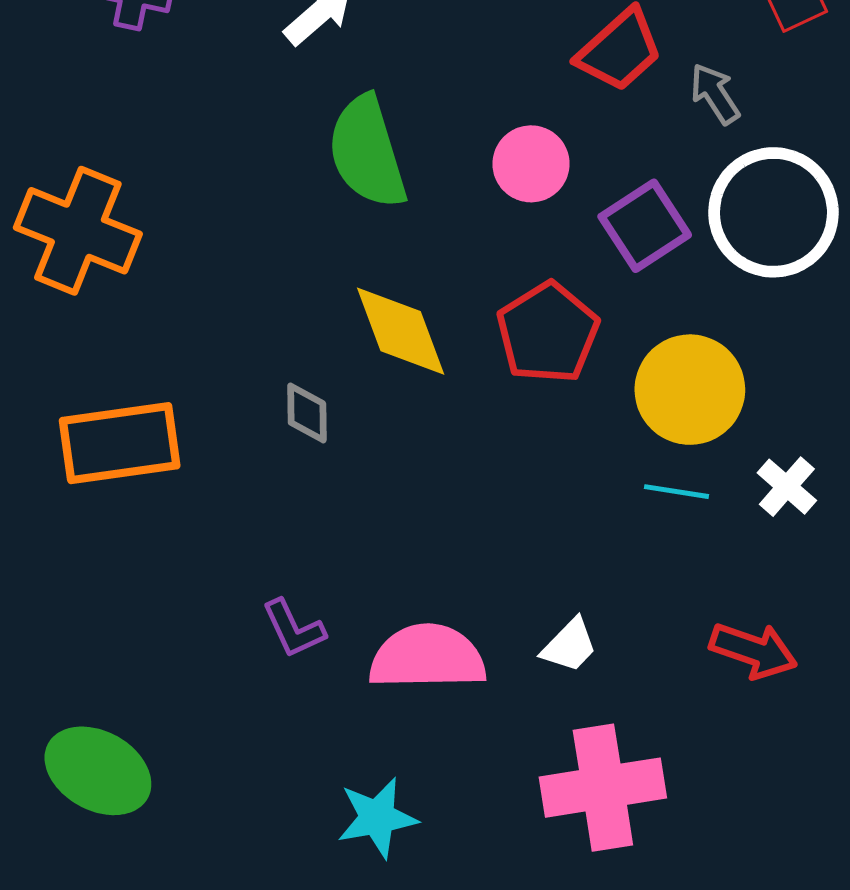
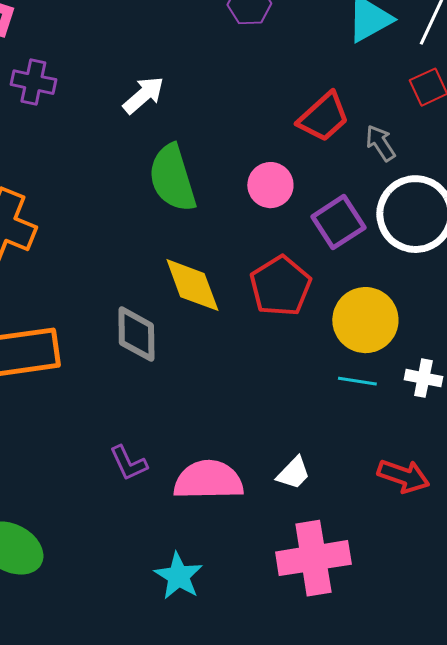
gray diamond: (307, 413) -> (136, 334), size x1.5
white cross: (787, 487) -> (423, 378), turned -30
cyan star: (377, 818) -> (178, 576), turned -30

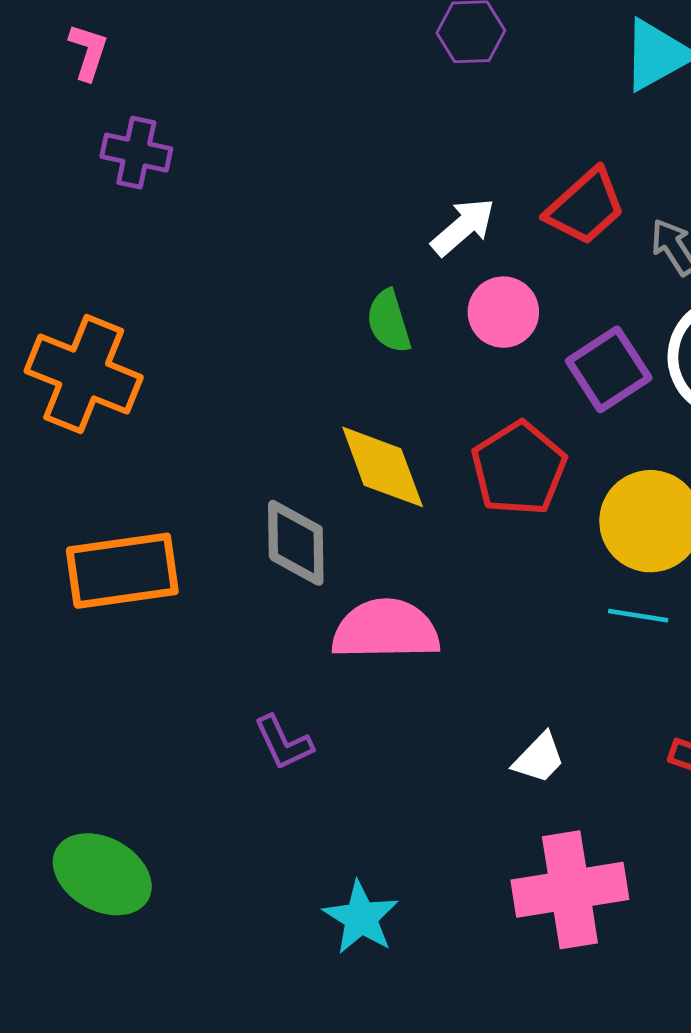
white arrow: (143, 95) -> (463, 227), moved
green semicircle: (172, 178) -> (389, 321), moved, size x0.6
pink semicircle: (208, 480) -> (386, 630), moved

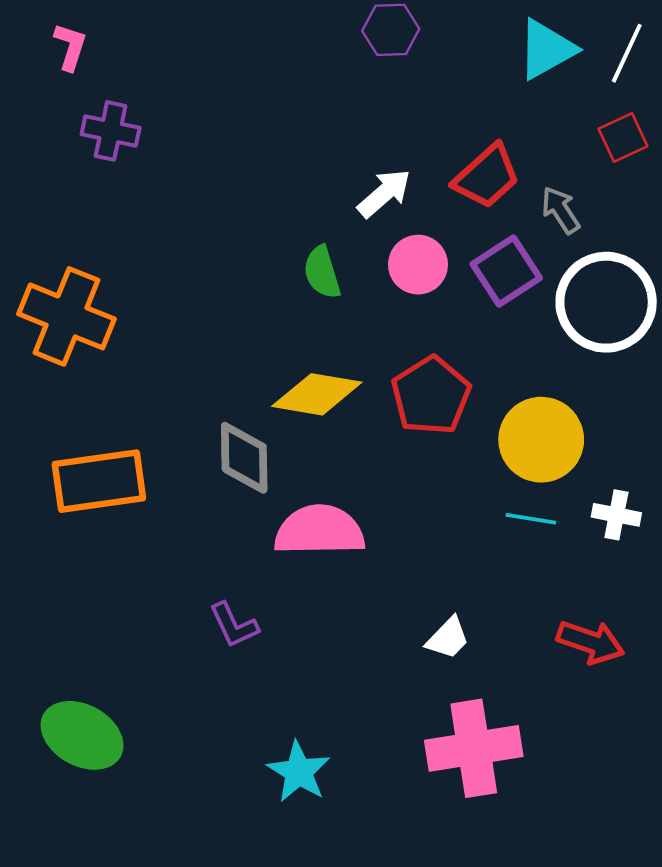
purple square: (609, 369) -> (506, 271), moved
yellow diamond: (383, 467) -> (317, 394), turned -60

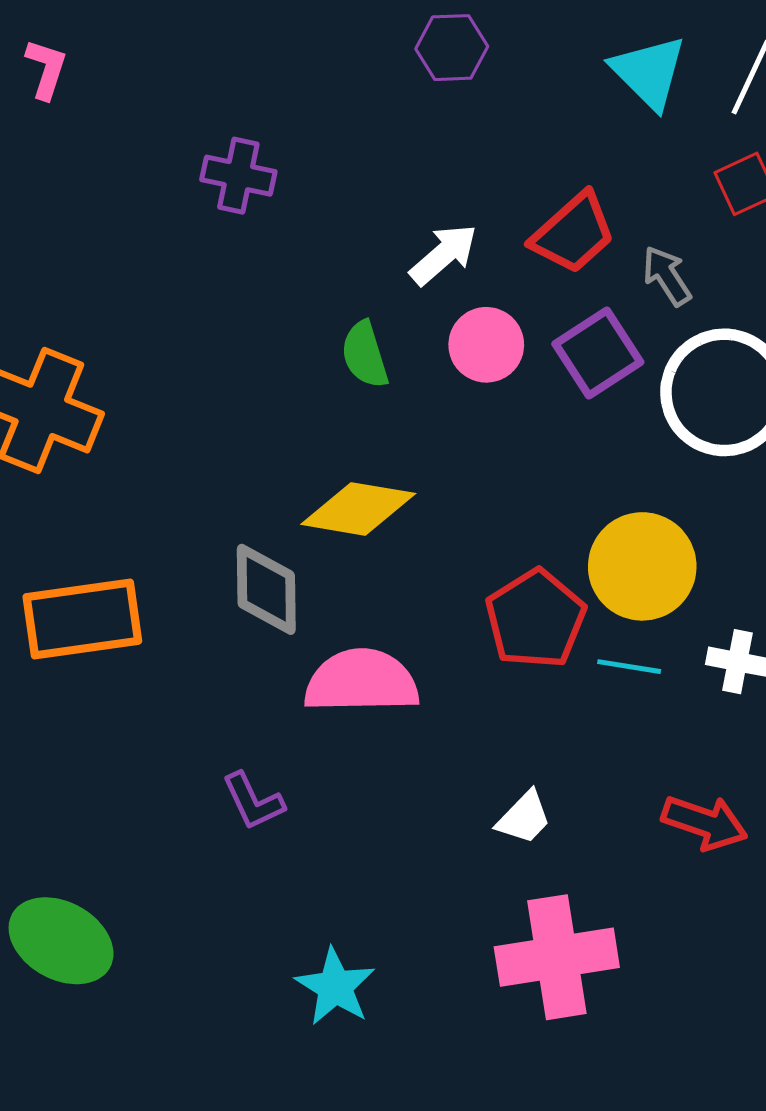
cyan triangle: (546, 49) -> (649, 72), turned -46
purple cross: (111, 131) -> (238, 176), moved
red pentagon: (431, 396) -> (536, 619), moved

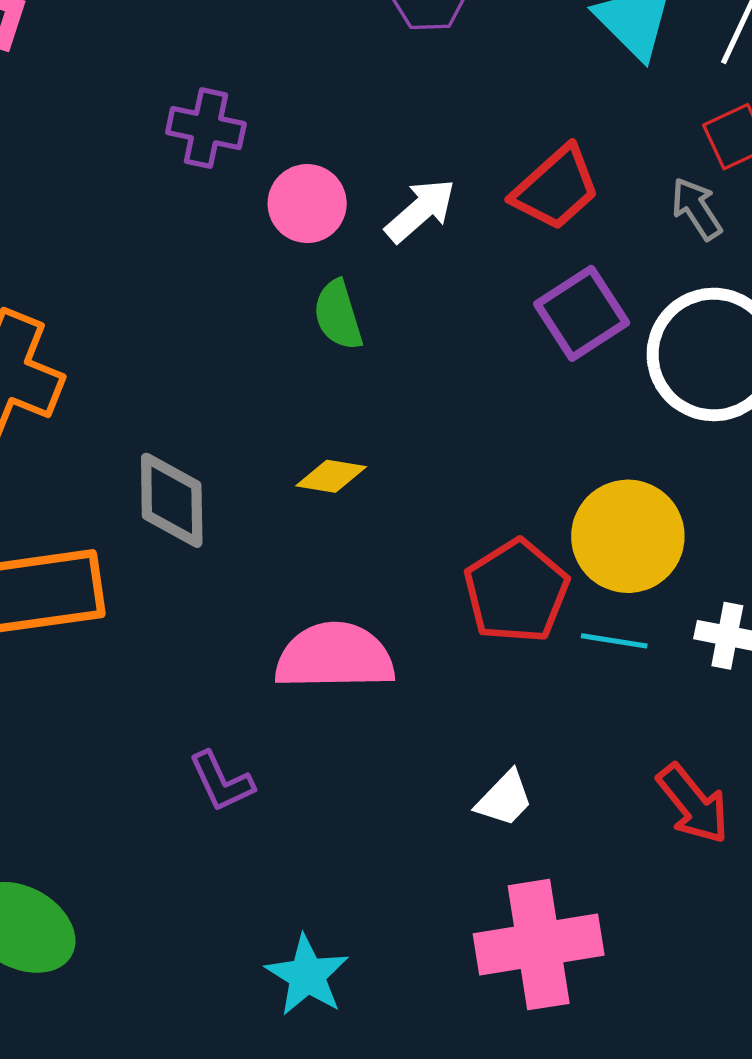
gray arrow: (667, 276) -> (696, 209), moved
pink circle: (486, 345) -> (307, 204), moved
yellow diamond: (358, 509) -> (331, 476), size x0.6
gray diamond: (266, 589) -> (172, 500), moved
red arrow: (705, 823) -> (693, 804), turned 32

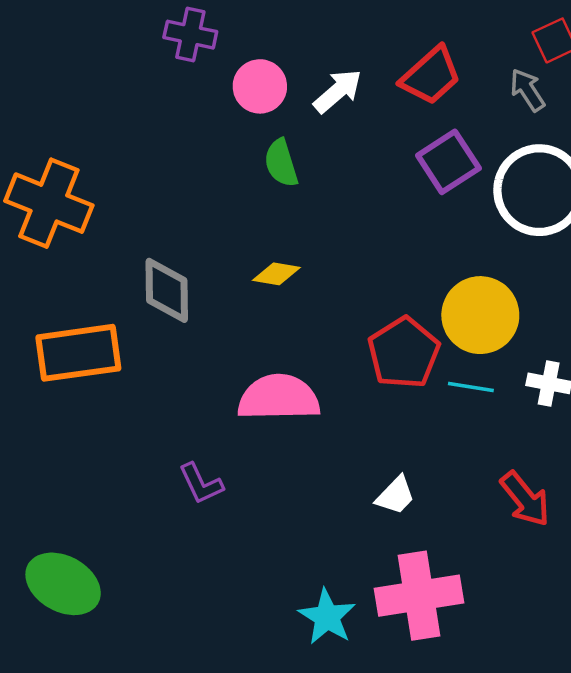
cyan star: (307, 975) -> (327, 617), moved

